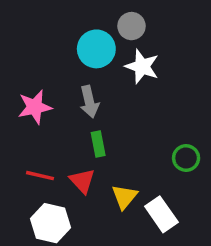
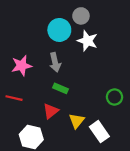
green rectangle: (98, 144) -> (60, 88), turned -56
red line: (40, 176) -> (14, 98), moved
red triangle: (82, 181) -> (51, 111), turned 35

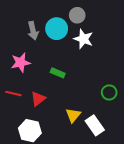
gray arrow: (55, 62) -> (33, 31), moved
green rectangle: (60, 88) -> (58, 73), moved
red triangle: (51, 111) -> (38, 99), moved

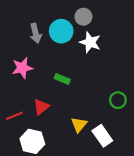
red line: (13, 94) -> (14, 116), moved, turned -35

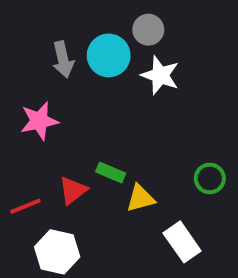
green rectangle: (62, 79) -> (111, 173), moved
yellow triangle: (79, 125) -> (140, 198), moved, turned 36

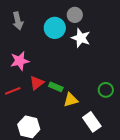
gray arrow: (63, 59) -> (18, 21), moved
red triangle: (73, 190) -> (37, 83), moved
red line: (25, 206) -> (13, 91), moved

